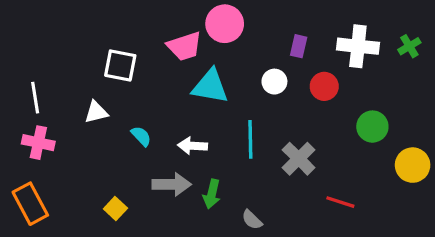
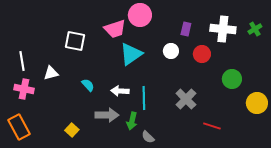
cyan triangle: (210, 86) -> (131, 54), turned -45
white triangle: (96, 112) -> (51, 73), moved
cyan line: (250, 139) -> (144, 98), moved
gray semicircle: (252, 220) -> (148, 137), moved

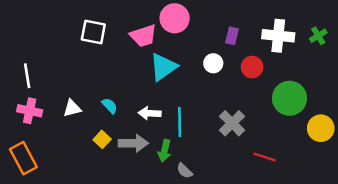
white square: (75, 41) -> (93, 32), moved
white triangle: (51, 73) -> (72, 108), moved
green circle: (232, 79) -> (290, 98), size x1.4
yellow square: (72, 130) -> (102, 139), moved

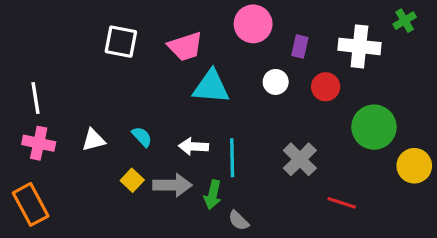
pink circle: (175, 18) -> (253, 24), moved
green cross: (318, 36) -> (405, 21), moved
cyan triangle: (163, 67) -> (211, 87), turned 40

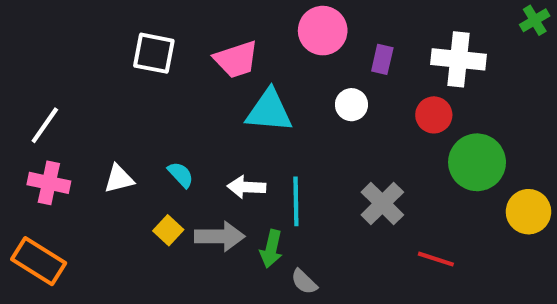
green cross: (405, 21) -> (535, 20), moved
red circle: (326, 87) -> (434, 115), moved
white line: (35, 98) -> (45, 125), turned 44
orange rectangle: (31, 204) -> (39, 261), turned -30

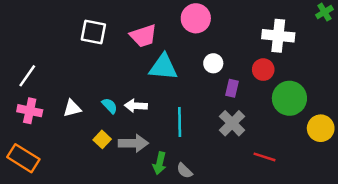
purple rectangle: (382, 59) -> (232, 88), moved
white arrow: (246, 187) -> (136, 106), moved
green arrow: (271, 249) -> (160, 163), moved

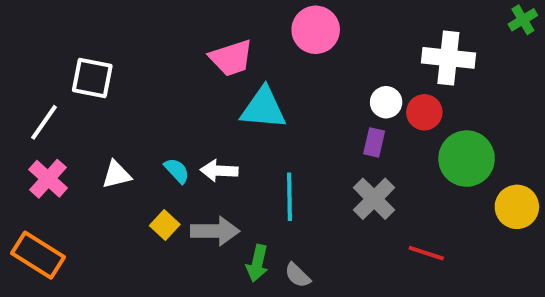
white square: (93, 32) -> (92, 78), moved
white circle: (213, 63) -> (386, 102), moved
pink cross: (30, 111) -> (48, 179), turned 30

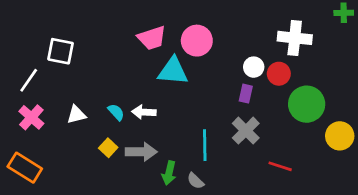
green cross: (523, 20) -> (344, 13), turned 30
pink circle: (316, 30) -> (197, 41), moved
cyan line: (290, 197) -> (205, 145), moved

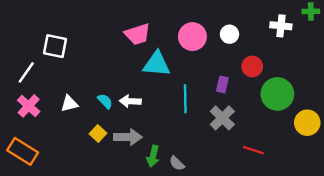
white cross: (295, 38) -> (281, 26), moved, size x0.7
pink circle: (197, 41) -> (192, 37), moved
white circle: (254, 67) -> (230, 34), moved
cyan line: (205, 145) -> (185, 99), moved

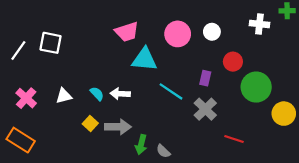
white line: (26, 72) -> (18, 51), moved
cyan line: (185, 99) -> (171, 91), turned -55

